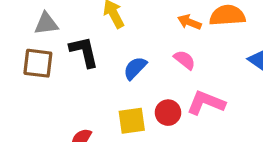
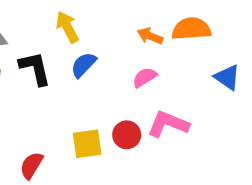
pink semicircle: (184, 60) -> (145, 77), turned -70
blue semicircle: (135, 68) -> (84, 65), moved

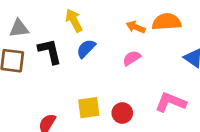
pink L-shape: (168, 124) -> (171, 102), moved
red circle: (127, 135) -> (122, 113), moved

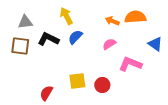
black L-shape: (50, 51) -> (48, 39), turned -50
pink L-shape: (171, 102) -> (130, 64), moved

